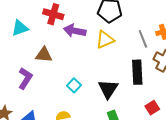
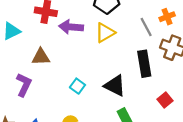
black triangle: (108, 89) -> (115, 86), turned -30

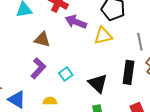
purple L-shape: (24, 85) -> (38, 68), moved

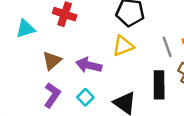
purple arrow: (76, 22) -> (89, 65), moved
brown triangle: (42, 39) -> (52, 61), turned -48

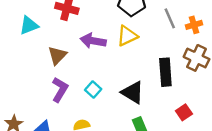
gray line: (167, 47) -> (170, 18), moved
purple arrow: (89, 65) -> (93, 41), moved

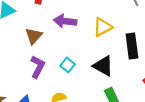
yellow triangle: (127, 36) -> (103, 27), moved

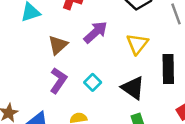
purple arrow: (65, 21) -> (96, 32), turned 125
yellow triangle: (103, 27) -> (137, 44), turned -30

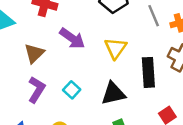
purple arrow: (96, 32) -> (72, 38), turned 80
black triangle: (133, 88) -> (113, 93), turned -45

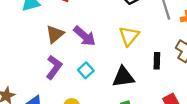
purple arrow: (72, 38) -> (84, 36), moved
black rectangle: (148, 72) -> (157, 61), size x0.6

